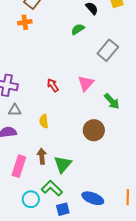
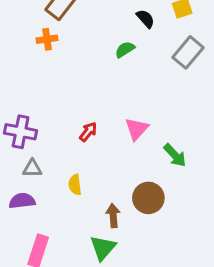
gray rectangle: (108, 50) -> (188, 52), moved
red arrow: (53, 85) -> (88, 132), turned 72
brown arrow: (42, 156) -> (113, 216), moved

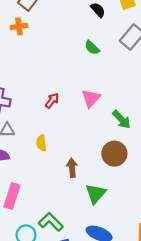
green semicircle: (125, 50) -> (92, 48), moved, turned -105
brown circle: (148, 198) -> (114, 154), moved
green triangle: (103, 248) -> (96, 194), moved

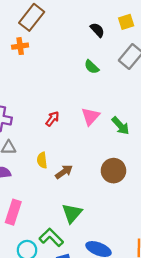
green arrow: (121, 119) -> (120, 126), moved
brown arrow: (72, 168) -> (64, 172), moved, turned 60
green triangle: (96, 194) -> (72, 213), moved

